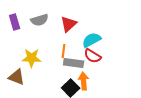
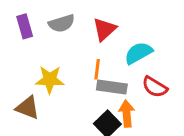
red semicircle: (93, 56) -> (155, 87), moved

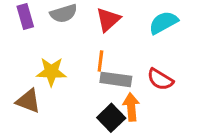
cyan semicircle: (138, 53) -> (163, 23), moved

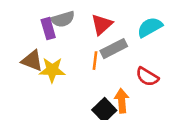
purple rectangle: (25, 16) -> (48, 29), moved
gray rectangle: (116, 79) -> (114, 49), moved, turned -35
brown triangle: (28, 101) -> (32, 61), moved

